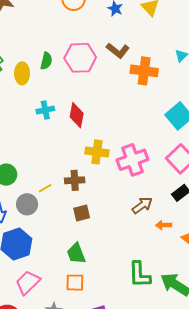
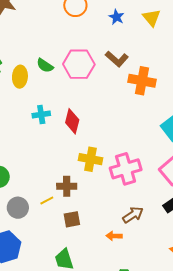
green semicircle: (46, 61) -> (45, 65), turned 108
yellow line: (45, 188) -> (47, 200), moved
orange arrow: (164, 225) -> (114, 236), moved

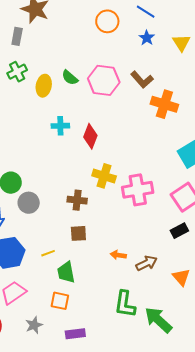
yellow line: (47, 200) -> (48, 253), moved
gray circle: (18, 208) -> (29, 203), moved
brown arrow: (133, 215) -> (147, 263), moved

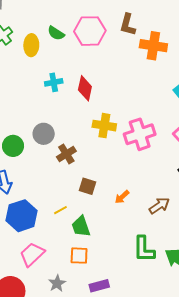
brown L-shape: (142, 80) -> (128, 25), turned 65
brown cross: (77, 200) -> (66, 154), moved, turned -30
gray circle: (29, 203) -> (44, 134), moved
brown square: (78, 233) -> (88, 186), turned 30
orange arrow: (118, 255) -> (122, 197), moved, turned -42

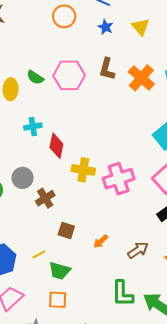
orange cross: (153, 46) -> (141, 78), moved, turned 32
red diamond: (85, 88) -> (56, 146), moved
green trapezoid: (81, 226) -> (60, 271), turned -55

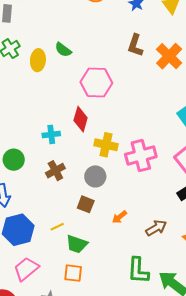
pink hexagon: (69, 75) -> (96, 82), moved
cyan cross: (33, 127) -> (51, 134), moved
gray circle: (23, 178) -> (95, 176), moved
brown cross: (45, 198) -> (55, 171), moved

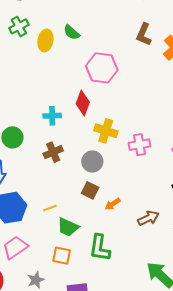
pink cross: (141, 156) -> (139, 145), size x0.7
brown square: (86, 204) -> (90, 190), moved
green L-shape: (138, 270) -> (100, 248), moved

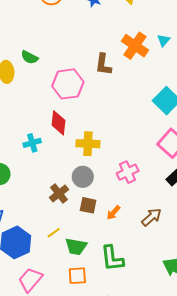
brown L-shape: (144, 34) -> (103, 65), moved
pink cross: (139, 145) -> (128, 172), moved
brown cross: (53, 152) -> (59, 193), moved

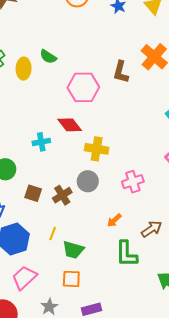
red diamond: (59, 123) -> (70, 125), turned -50
brown square: (88, 205) -> (33, 193), moved
yellow line: (54, 233) -> (53, 234), turned -40
green L-shape: (112, 258) -> (126, 254), moved

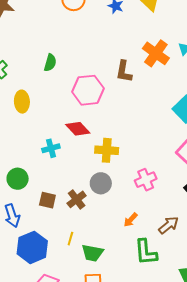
green semicircle: (48, 57) -> (50, 63), turned -102
yellow ellipse: (24, 69) -> (22, 102), moved

